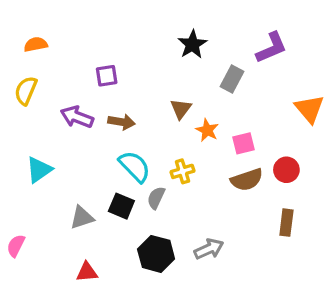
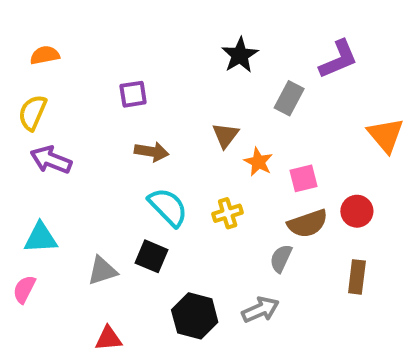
purple arrow: (77, 117) -> (51, 160), moved
cyan triangle: (39, 170) -> (41, 238), moved, turned 32
gray semicircle: (156, 198) -> (281, 258), moved
pink semicircle: (16, 246) -> (24, 289), moved

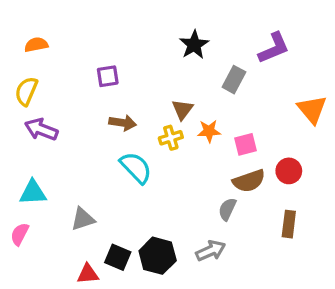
orange star: (258, 162) -> (209, 131), turned -30
yellow cross: (228, 213) -> (171, 138), moved
black square: (152, 256) -> (118, 257), moved

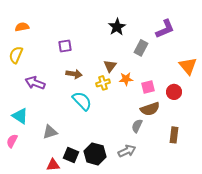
purple arrow: (41, 129) -> (35, 83), moved
red circle: (289, 171) -> (174, 92), moved
cyan triangle: (33, 193) -> (20, 116), turned 36

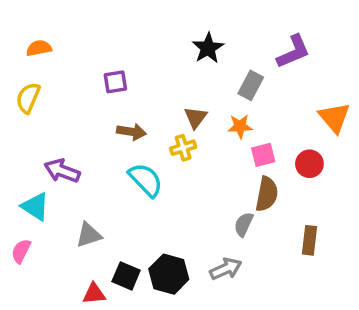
orange star: (126, 79) -> (240, 126), moved
purple arrow: (35, 83) -> (62, 171), moved
brown semicircle: (150, 109) -> (267, 194), turned -60

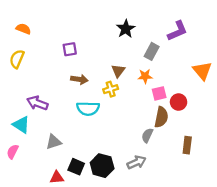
orange semicircle: (39, 48) -> (23, 29), turned 32
red circle: (309, 164) -> (179, 102), moved
cyan semicircle: (146, 180) -> (88, 108), turned 135

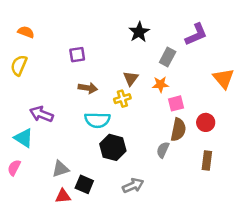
red circle: (179, 102) -> (206, 122), moved
gray triangle: (54, 142) -> (60, 169), moved
gray arrow: (137, 162) -> (133, 186), moved
black hexagon: (102, 166) -> (113, 147), moved

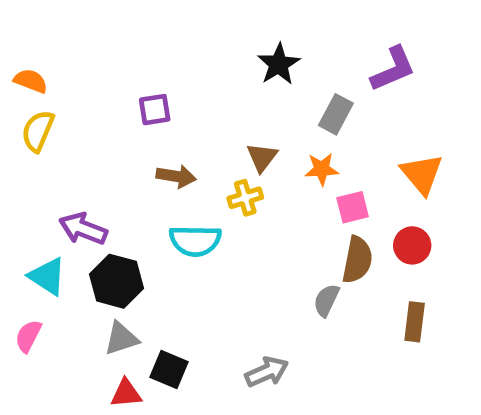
orange semicircle: (26, 32) -> (31, 81), moved
orange triangle: (224, 78) -> (422, 174), moved
black hexagon: (113, 147) -> (117, 281), moved

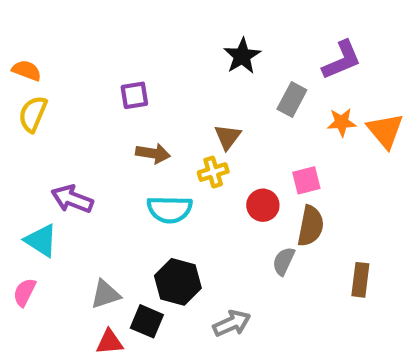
orange star: (322, 169) -> (342, 122), moved
orange triangle: (422, 174) -> (385, 131), moved
red circle: (412, 245) -> (263, 205), moved
black hexagon: (117, 281) -> (178, 282), moved

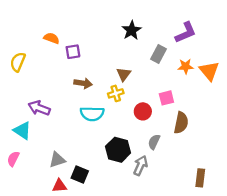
orange semicircle: (27, 70) -> (52, 38), moved
brown semicircle: (311, 226) -> (181, 123), moved
brown rectangle: (360, 280) -> (200, 178), moved
black hexagon: (178, 282) -> (118, 150), moved
gray arrow: (232, 323) -> (141, 165), moved, turned -42

